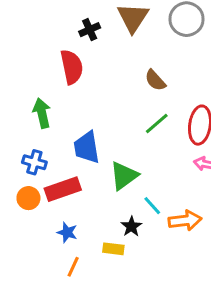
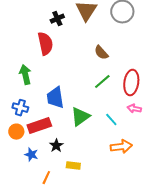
cyan line: (152, 206) -> (111, 120), moved
black star: (131, 226) -> (56, 146), moved
blue star: (67, 232) -> (31, 155), moved

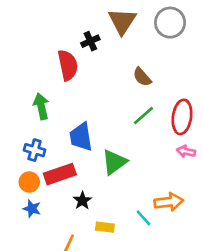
black cross: (57, 19) -> (90, 41), moved
cyan line: (111, 120) -> (143, 218), moved
blue star: (31, 155) -> (32, 209), moved

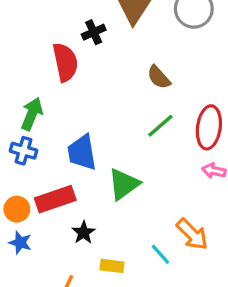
green arrow: (41, 106) -> (32, 114), turned 35
blue cross: (35, 150) -> (24, 151), moved
orange arrow: (169, 202) -> (192, 234), turned 52

